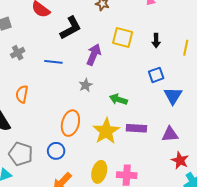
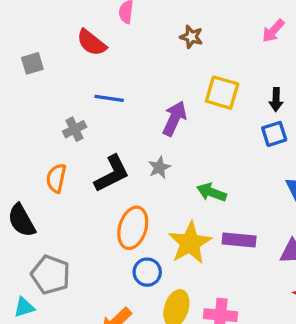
black L-shape: (71, 28) -> (112, 174), moved
gray cross: (18, 53) -> (75, 129), moved
blue line: (53, 62) -> (109, 98), moved
blue square: (156, 75) -> (274, 134), moved
blue circle: (56, 151) -> (147, 272), moved

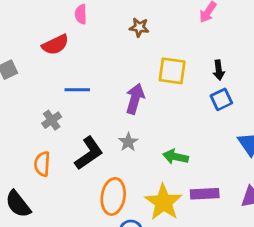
red semicircle: (92, 43) -> (55, 45), turned -56

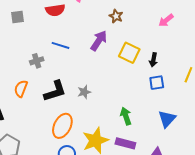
black arrow: (219, 70) -> (153, 60), moved
purple arrow: (135, 99) -> (99, 41), moved
green arrow: (176, 157) -> (126, 116), moved, turned 42

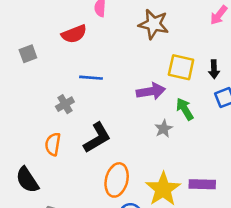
brown star: (116, 16) -> (154, 24), size x1.6
purple arrow: (99, 41) -> (151, 91), moved, turned 60
gray star: (84, 92) -> (164, 129), moved
green arrow: (126, 116) -> (185, 109), moved

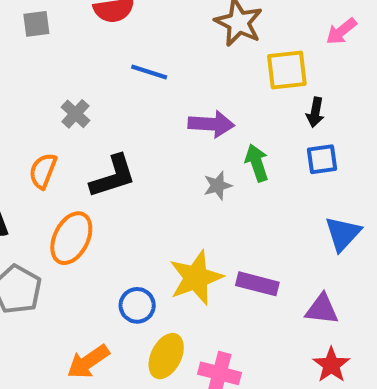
yellow square: (181, 67) -> (287, 70), moved, turned -32
blue line: (91, 78) -> (149, 72), moved
gray cross: (65, 104) -> (75, 114), turned -30
orange ellipse: (117, 180) -> (71, 238), moved

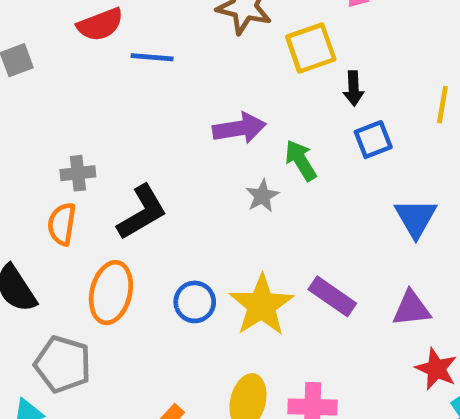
blue line: (149, 72) -> (152, 57), moved
gray cross: (75, 114) -> (78, 173), moved, turned -36
purple rectangle: (257, 284) -> (332, 296), turned 33
blue circle: (137, 305) -> (195, 302), moved

